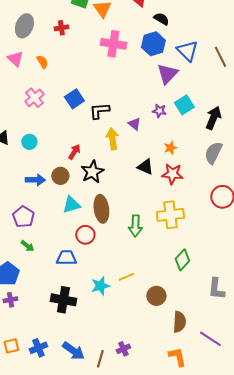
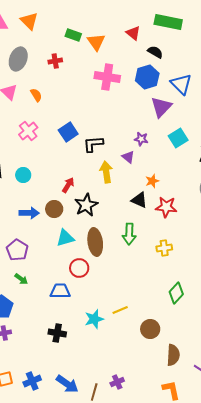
purple star: (159, 111) -> (141, 139), moved
orange star: (170, 148) -> (152, 181), moved
yellow cross: (170, 215) -> (164, 248), size x0.6
green arrow: (135, 226) -> (129, 234), moved
black cross: (63, 300) -> (57, 333), size x0.7

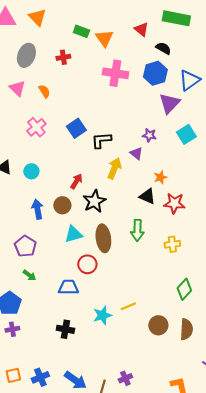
blue triangle: (181, 84) -> (189, 80), turned 40
yellow arrow: (106, 172) -> (114, 168), turned 30
blue arrow: (29, 213) -> (37, 209), turned -102
brown semicircle: (173, 355) -> (186, 329), moved

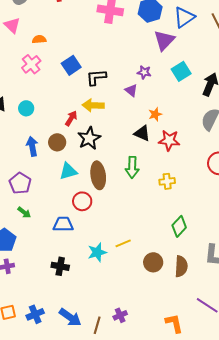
orange semicircle: (44, 91) -> (39, 39), moved, turned -64
yellow arrow: (114, 168) -> (93, 105), moved, turned -110

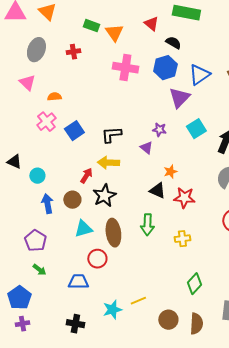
blue square: (71, 65) -> (74, 131), moved
cyan circle: (26, 108) -> (37, 176), moved

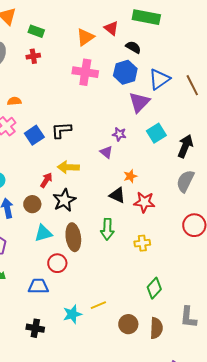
green rectangle: (91, 26) -> (36, 31), moved
orange triangle: (114, 33) -> (85, 37), moved, turned 30
black L-shape: (111, 135) -> (61, 130), moved

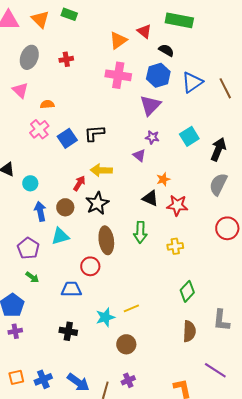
green rectangle: (36, 31) -> (69, 14), moved
purple triangle: (139, 102) -> (150, 105), moved
cyan triangle: (43, 233) -> (60, 236), moved
brown circle: (128, 324) -> (126, 344), moved

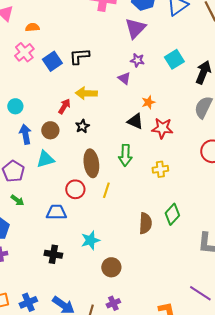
black star: (97, 203) -> (82, 126), size x0.6
yellow line: (131, 308) -> (106, 190), moved, turned -49
brown semicircle: (189, 331) -> (145, 223), moved

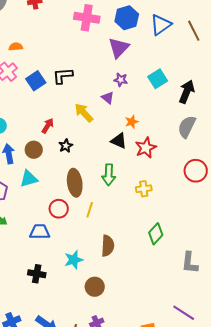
yellow arrow: (86, 93) -> (84, 113), moved, turned 45
red star: (162, 128) -> (146, 148), turned -30
brown semicircle: (145, 223) -> (108, 246), moved

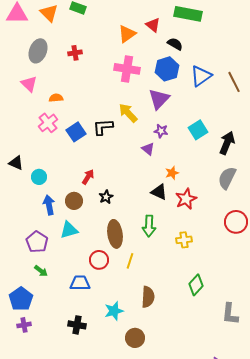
yellow arrow: (84, 113) -> (128, 113), moved

